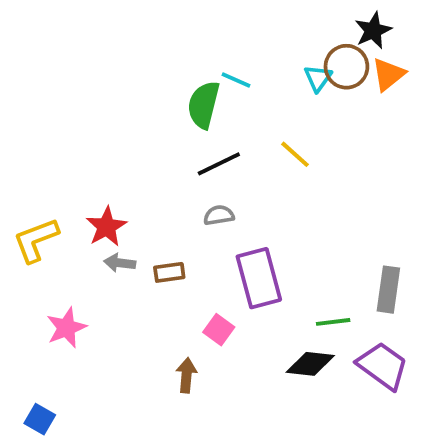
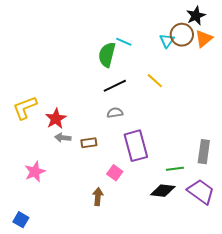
yellow L-shape: (36, 240) -> (25, 108), moved

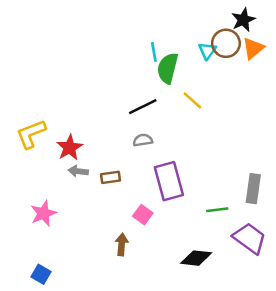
cyan line: (124, 42) -> (154, 52), turned 56
green semicircle: (107, 55) -> (168, 68), moved
black diamond: (163, 191) -> (196, 258), moved
blue square: (21, 220) -> (41, 274), moved

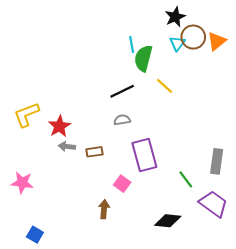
black star: (243, 20) -> (175, 17), moved
green line: (217, 210) -> (186, 179), turned 60
pink star: (43, 213) -> (22, 183), moved, turned 30

